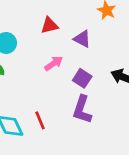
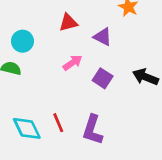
purple L-shape: (82, 110) -> (93, 130), moved

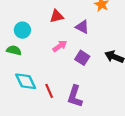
cyan diamond: (27, 128) -> (26, 81), moved

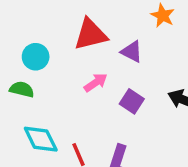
red triangle: (57, 16) -> (91, 34), size x1.5

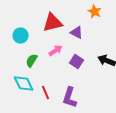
green semicircle: (22, 89) -> (32, 61), moved, turned -72

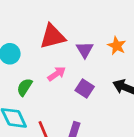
orange star: (95, 12) -> (117, 46), moved
purple triangle: (77, 33) -> (85, 50), turned 32

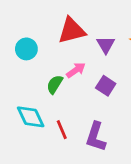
green semicircle: (25, 87) -> (55, 84), moved

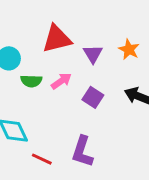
green semicircle: (55, 84) -> (31, 81), moved, turned -120
red line: (62, 130) -> (42, 159), moved, turned -42

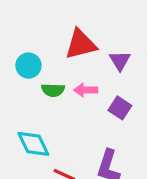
pink arrow: (61, 81) -> (86, 90), turned -145

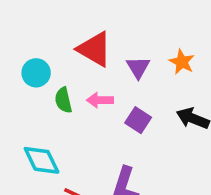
red triangle: (81, 44) -> (94, 49), turned 44
green semicircle: (53, 90) -> (63, 100), turned 75

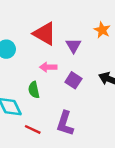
orange star: (182, 62) -> (102, 30), moved
green semicircle: (63, 100) -> (34, 90), moved

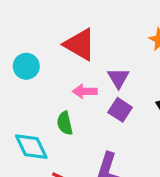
purple triangle: (73, 46) -> (118, 78), moved

